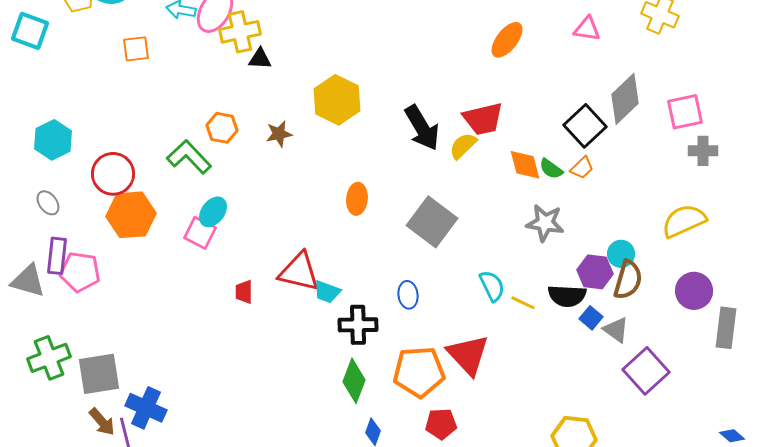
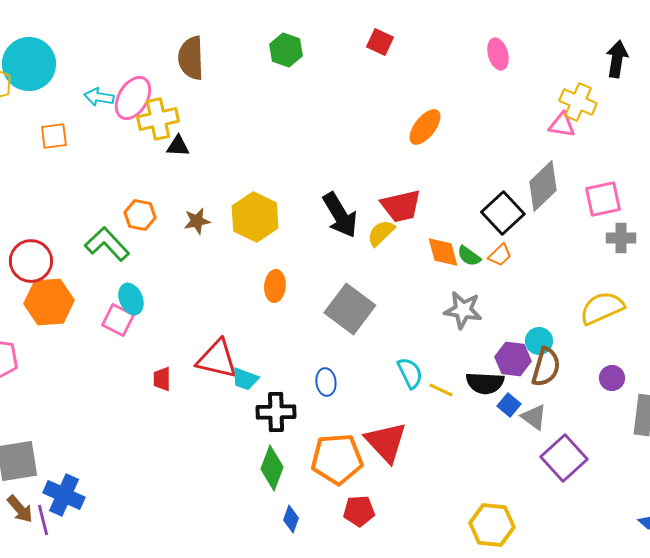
pink triangle: (587, 29) -> (562, 125), moved
yellow hexagon: (337, 100) -> (255, 217), moved
cyan ellipse: (213, 212) -> (131, 299), turned -60
purple circle: (694, 291) -> (612, 378), size x0.7

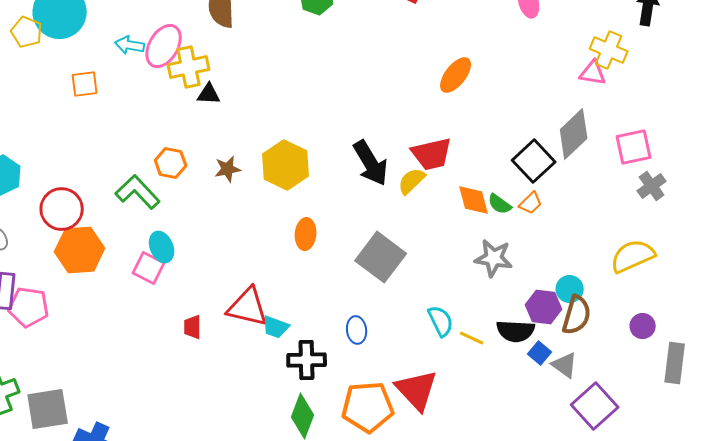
gray cross: (621, 238) -> (652, 186), turned -36

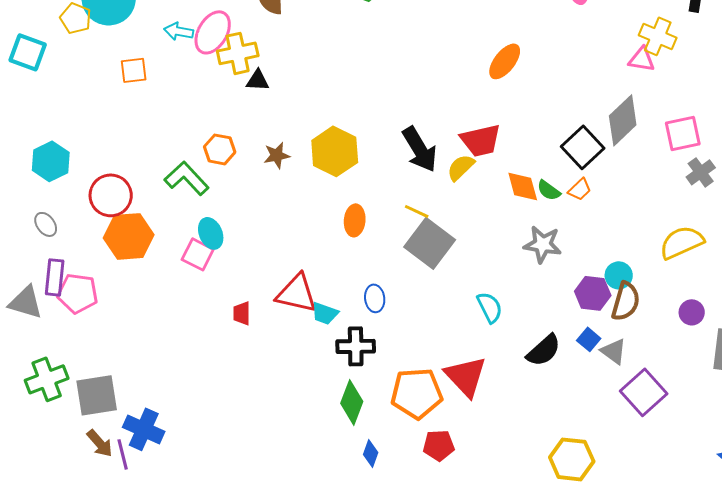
blue ellipse: (357, 330) -> (375, 298), moved
black semicircle: (516, 331) -> (544, 350), moved, turned -45
yellow line: (472, 338) -> (417, 211), moved

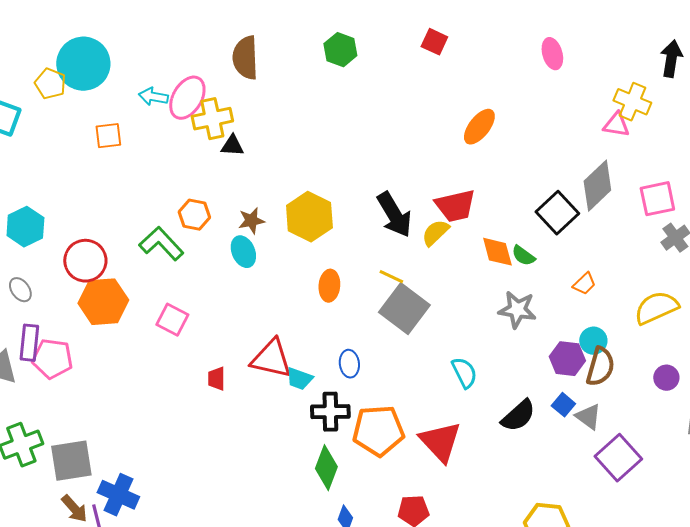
orange trapezoid: (580, 189) -> (584, 284), moved
cyan ellipse: (211, 233) -> (243, 252), moved
orange pentagon: (417, 393) -> (378, 431), moved

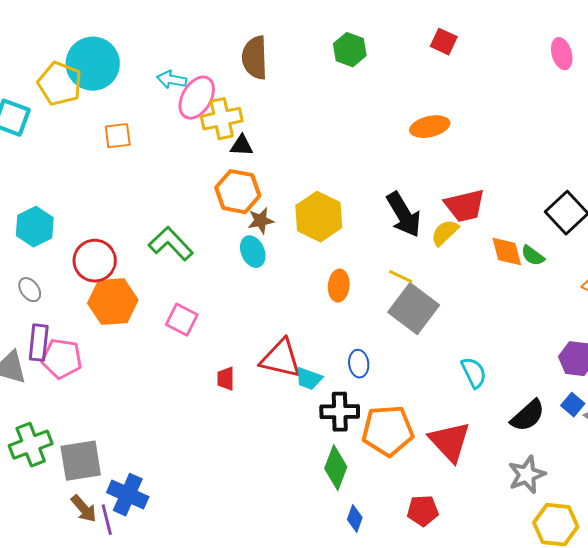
yellow pentagon: (50, 84) -> (60, 84), size x1.4
cyan arrow: (153, 97) -> (172, 80), moved
orange ellipse: (479, 127) -> (430, 127), moved, turned 39
orange hexagon: (194, 215) -> (238, 192), moved, size x1.4
gray star: (517, 310) -> (527, 475), moved, turned -30

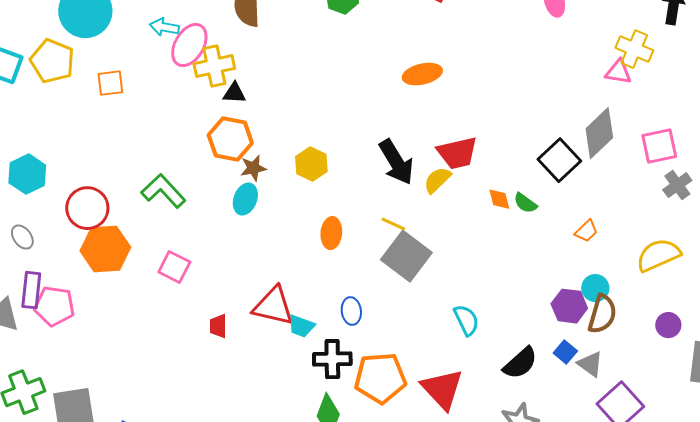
yellow pentagon: (60, 84) -> (52, 61), moved
yellow hexagon: (319, 217) -> (311, 164), size x0.7
cyan ellipse: (253, 252) -> (245, 199), turned 44
orange diamond: (507, 252) -> (499, 199), size x0.7

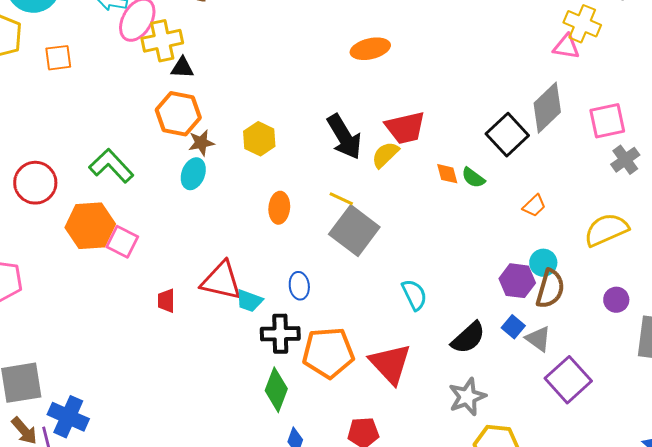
orange hexagon: (105, 249) -> (90, 226), moved

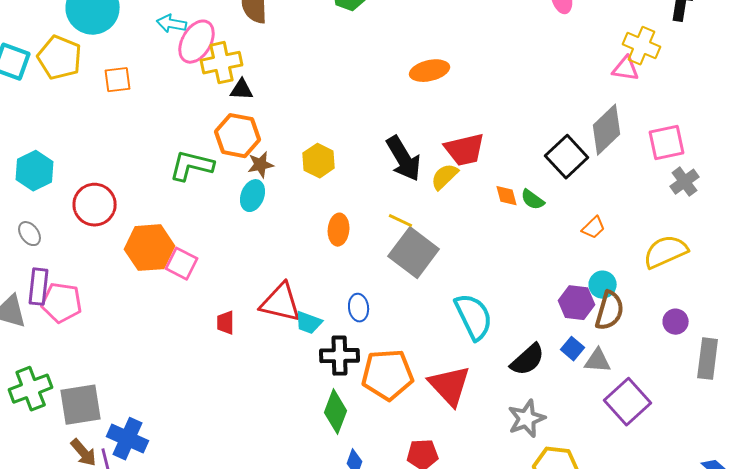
green L-shape: (111, 166) -> (192, 166), moved, turned -33
cyan semicircle: (414, 295) -> (474, 317), size x1.5
gray triangle: (538, 339) -> (598, 361), turned -32

